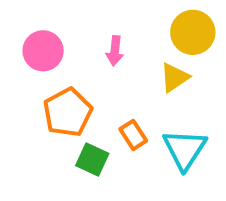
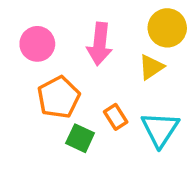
pink arrow: (115, 51) -> (100, 44), size x1.6

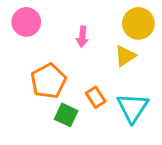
pink circle: (37, 44) -> (26, 22), moved
pink arrow: (100, 44) -> (82, 37), size x0.6

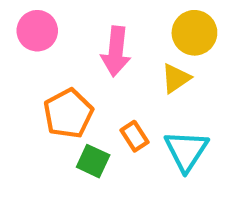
pink arrow: (82, 37) -> (116, 51), size x1.6

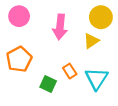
orange pentagon: (68, 113) -> (19, 59), moved

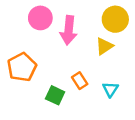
pink circle: (19, 16) -> (40, 18), moved
cyan triangle: (97, 79) -> (110, 89), size x0.6

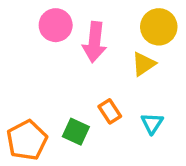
orange pentagon: (22, 67) -> (27, 140), moved

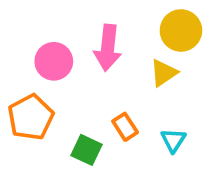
pink circle: (56, 25) -> (54, 61), moved
orange pentagon: (27, 140) -> (31, 117), moved

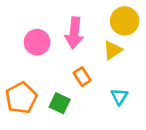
orange pentagon: (31, 117) -> (21, 98), moved
orange rectangle: (125, 127) -> (82, 77), moved

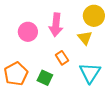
yellow triangle: (113, 50) -> (85, 38), turned -35
cyan triangle: (119, 97) -> (90, 73), size x1.6

